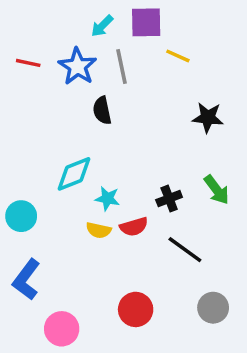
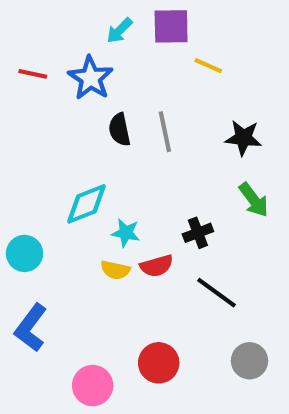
gray line: (122, 66) -> (165, 132), moved
green arrow: (217, 190) -> (254, 200), moved
pink circle: (62, 329) -> (93, 386), moved

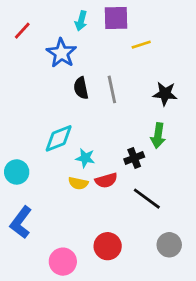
cyan arrow: (119, 31) -> (81, 21), turned -30
yellow line: (208, 66) -> (141, 45), turned -42
red line: (33, 74) -> (22, 31), moved, turned -60
green arrow: (254, 200) -> (158, 136), moved, turned 45

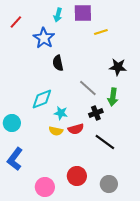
gray line: (112, 89) -> (88, 88), moved, turned -36
gray circle: (169, 245) -> (109, 184), moved

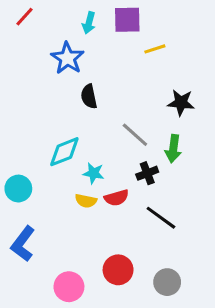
red line: (16, 22) -> (24, 17), moved

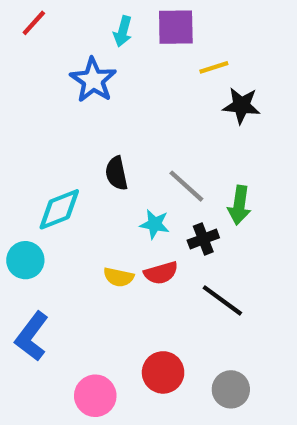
black semicircle: (89, 96) -> (116, 173), moved
black star: (181, 103) -> (241, 106), moved
cyan diamond: (64, 152) -> (59, 209), moved
cyan star: (93, 173) -> (155, 224), moved

